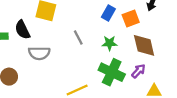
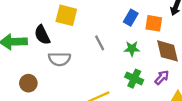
orange square: (131, 19) -> (154, 23), turned 30
green cross: (112, 72) -> (134, 79), size x0.7

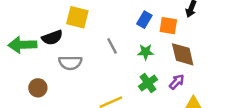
black semicircle: (42, 35) -> (52, 38), turned -84
green cross: (134, 79) -> (148, 83), turned 30

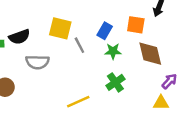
yellow square: (77, 17) -> (60, 28), moved
blue rectangle: (144, 20) -> (105, 31), moved
purple arrow: (177, 82) -> (169, 81), moved

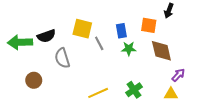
blue rectangle: (105, 31) -> (121, 31), turned -40
gray semicircle: (37, 62) -> (62, 58), turned 72
green cross: (115, 82) -> (134, 90), moved

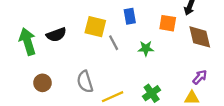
blue rectangle: (121, 31) -> (130, 16), moved
green arrow: (20, 42) -> (28, 42), turned 75
brown diamond: (161, 51) -> (200, 37), moved
gray semicircle: (62, 58) -> (85, 82), moved

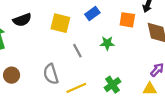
blue rectangle: (130, 16) -> (92, 13), turned 64
black semicircle: (56, 35) -> (22, 20), moved
gray line: (114, 43) -> (77, 51), moved

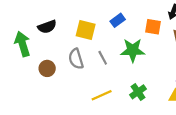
green star: (107, 43) -> (133, 50), size x1.6
gray semicircle: (51, 74) -> (76, 59), moved
brown circle: (12, 75) -> (47, 68), moved

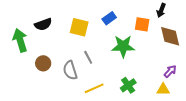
gray line: (103, 58) -> (88, 57), moved
gray semicircle: (76, 59) -> (70, 70), moved

